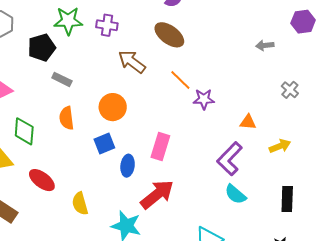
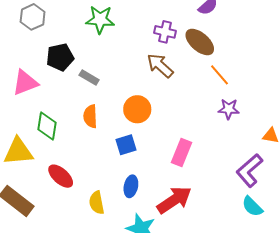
purple cross: (107, 25) -> (165, 32), moved
black pentagon: (42, 48) -> (60, 57), moved
orange line: (180, 80) -> (219, 75), moved
blue ellipse: (128, 166) -> (131, 186), moved

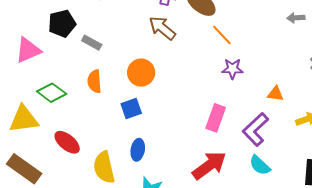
green diamond: (47, 126) -> (52, 93), turned -60
pink rectangle: (181, 153) -> (216, 118), moved
red arrow: (174, 200) -> (209, 166), moved
yellow semicircle: (97, 203) -> (104, 167), size x1.4

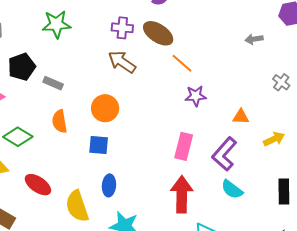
blue square: (131, 109) -> (99, 145), turned 30
red arrow: (209, 166) -> (182, 194), turned -48

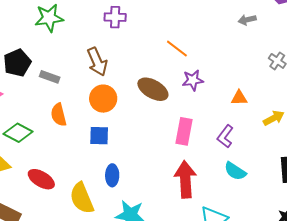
brown ellipse: (158, 33) -> (153, 89), moved
brown arrow: (122, 62) -> (97, 62), moved, turned -144
purple L-shape: (224, 154) -> (225, 136), size x0.7

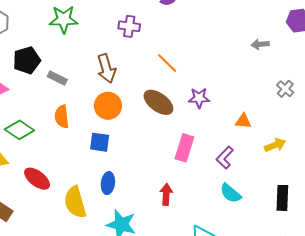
orange line: (177, 49) -> (167, 63), moved
red arrow: (185, 179) -> (166, 194), moved, size x0.6

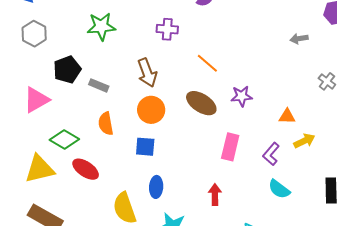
yellow arrow: (275, 145) -> (304, 141), moved
red ellipse: (37, 179) -> (86, 169), moved

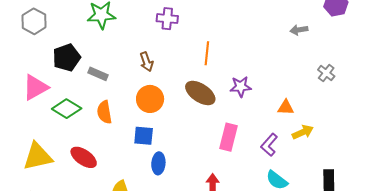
orange line: (207, 63) -> (207, 53), turned 55
brown arrow: (147, 73) -> (147, 62), size x0.7
green diamond: (64, 140) -> (67, 109), moved
blue ellipse: (156, 187) -> (158, 163), moved

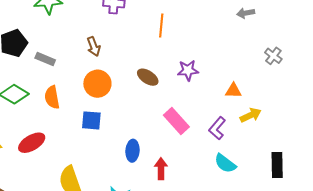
orange line: (207, 53) -> (161, 25), moved
brown ellipse: (200, 93) -> (148, 77), size x0.7
pink rectangle: (229, 137) -> (176, 121), turned -56
red ellipse: (84, 157) -> (32, 143), turned -64
blue ellipse: (158, 163) -> (133, 151), moved

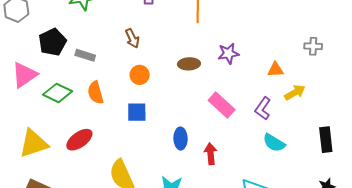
gray cross: (273, 56) -> (313, 46), moved, turned -30
brown ellipse: (148, 77) -> (189, 64), turned -30
orange circle: (97, 84) -> (140, 75), size x0.7

